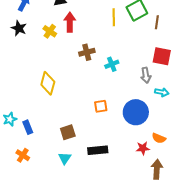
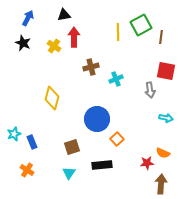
cyan arrow: (162, 92) -> (166, 118), moved
orange square: (101, 106) -> (117, 139), moved, turned -32
blue circle: (136, 112) -> (97, 119), moved

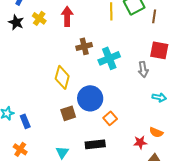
yellow cross: (54, 46) -> (39, 18), moved
cyan cross: (116, 79) -> (109, 58), size x1.5
yellow diamond: (52, 98) -> (62, 77), moved
brown square: (72, 147) -> (68, 113), moved

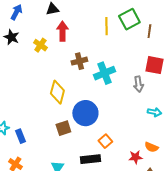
yellow cross: (39, 18) -> (40, 45), moved
orange square: (110, 118) -> (105, 141), moved

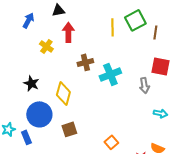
blue arrow: (16, 12) -> (28, 20), moved
black star: (11, 37) -> (31, 83), moved
blue circle: (85, 113) -> (39, 114), moved

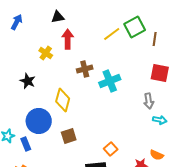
blue arrow: (28, 20) -> (17, 22), moved
yellow line: (112, 27) -> (112, 34), turned 54
black star: (31, 83) -> (28, 81), moved
gray arrow: (144, 85) -> (149, 101), moved

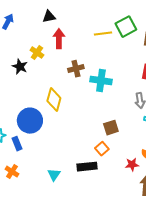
yellow line: (112, 34) -> (103, 34), turned 30
black star: (28, 81) -> (20, 67), moved
cyan cross: (110, 81) -> (101, 81), turned 30
brown square: (69, 136) -> (111, 128), moved

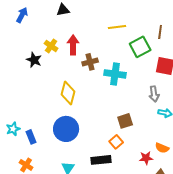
green square: (126, 27) -> (140, 47), moved
red arrow: (59, 39) -> (73, 45), moved
blue circle: (30, 121) -> (66, 129), moved

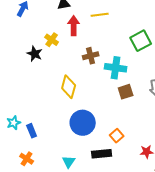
yellow line: (117, 27) -> (100, 15), moved
red arrow: (73, 45) -> (74, 26), moved
brown square: (125, 121) -> (126, 92), moved
blue circle: (66, 129) -> (83, 123), moved

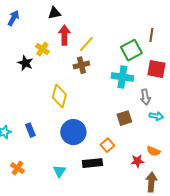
yellow line: (100, 15) -> (86, 44), moved, turned -42
cyan cross: (116, 68) -> (122, 77), moved
brown square: (126, 92) -> (124, 118), moved
blue rectangle: (32, 131) -> (30, 130), moved

